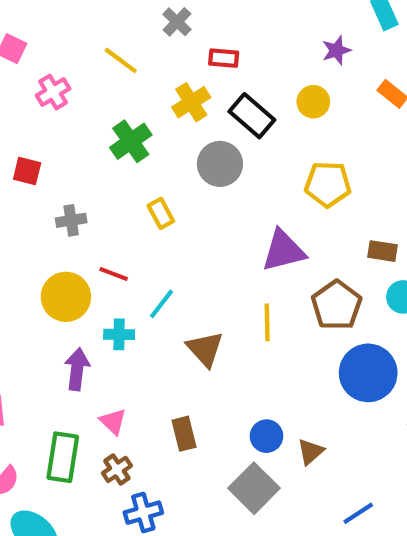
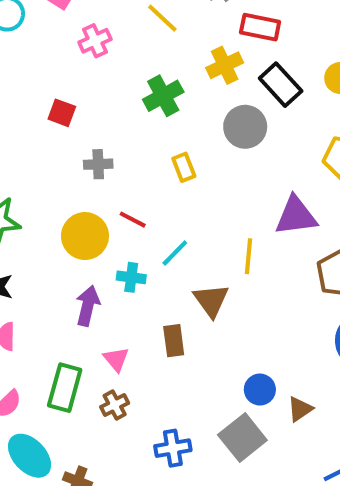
red rectangle: (224, 58) -> (260, 27), size x1.4
yellow line: (267, 322) -> (249, 256), moved
brown rectangle: (184, 434) -> (174, 341), moved
blue cross: (143, 513) -> (173, 448), moved

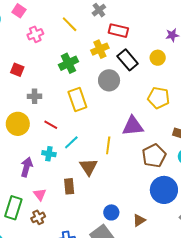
yellow rectangle: (184, 167) -> (77, 99), size x1.6
yellow circle: (85, 236) -> (18, 124), moved
brown triangle: (300, 409) -> (139, 220), moved

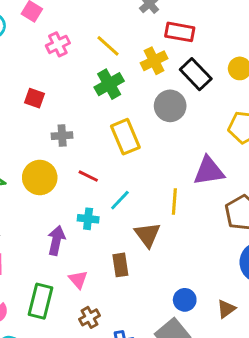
yellow line: (70, 24) -> (108, 46), moved
brown cross: (38, 217) -> (90, 317), moved

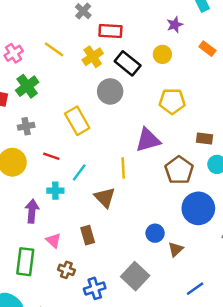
green cross: (109, 84) -> (27, 86), moved
brown rectangle: (120, 265) -> (88, 235), moved
blue circle: (185, 300) -> (155, 233), moved
brown cross: (90, 317) -> (66, 270), turned -35

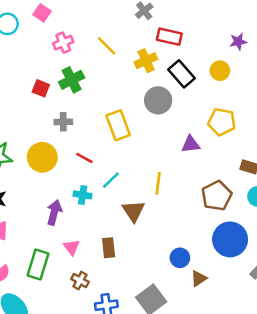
purple triangle: (148, 140) -> (191, 144), moved, size x0.7

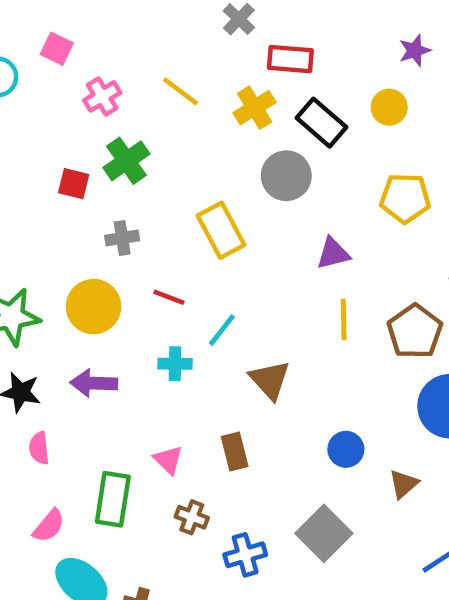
purple triangle: (191, 144) -> (333, 253), moved
yellow line: (158, 183) -> (344, 320), moved
purple arrow: (54, 212) -> (94, 383), moved, turned -95
blue circle: (180, 258) -> (346, 449), moved

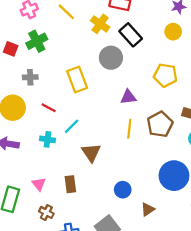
yellow circle: (389, 107) -> (173, 32), moved
yellow cross: (255, 108) -> (100, 24), turned -30
brown pentagon: (415, 332) -> (160, 124), moved

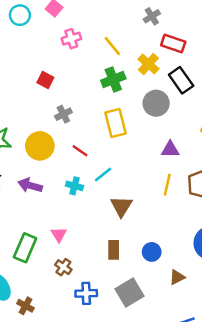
green cross: (37, 41) -> (113, 79), moved
gray cross: (30, 77) -> (63, 114), turned -32
brown rectangle: (70, 184) -> (114, 250), moved

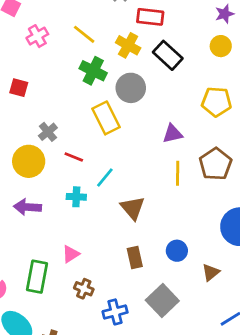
green cross: (113, 79) -> (93, 71), turned -30
gray circle: (156, 103) -> (131, 88), moved
gray cross: (63, 114) -> (48, 132), moved
pink triangle: (59, 235) -> (71, 254), turned 42

